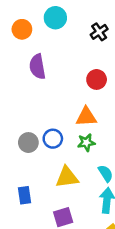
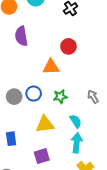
orange triangle: (86, 117) -> (51, 67), moved

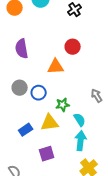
purple semicircle: (21, 36) -> (22, 49), moved
gray circle: (14, 97) -> (20, 88), moved
green star: (60, 97) -> (63, 105), moved
blue rectangle: (11, 139) -> (26, 130), moved, turned 64

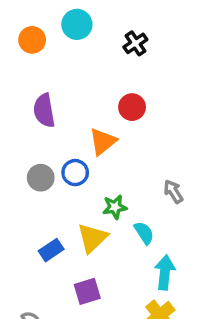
orange triangle: (56, 67) -> (103, 142), turned -36
blue circle: (39, 93) -> (75, 173), moved
yellow triangle: (50, 123) -> (92, 238), turned -36
cyan arrow: (81, 141) -> (165, 272), moved

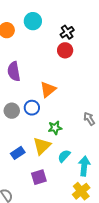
red circle: (132, 107) -> (65, 50), moved
cyan semicircle: (144, 233) -> (64, 156), moved, turned -104

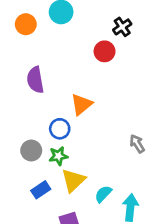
black cross: (67, 32) -> (122, 27), moved
gray circle: (12, 111) -> (31, 150), moved
green star: (55, 128) -> (58, 156), moved

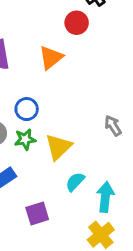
orange triangle: (81, 104) -> (51, 58), moved
yellow triangle: (73, 180) -> (58, 147), moved

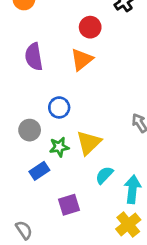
red circle: (77, 23) -> (90, 27), moved
green star: (25, 139) -> (59, 147), moved

